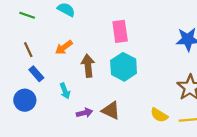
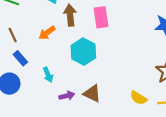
brown arrow: (88, 66) -> (70, 15), moved
cyan hexagon: (124, 67) -> (83, 52), moved

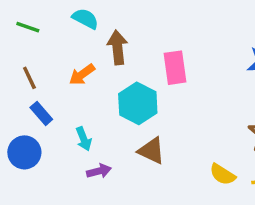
pink rectangle: (101, 17) -> (175, 68), moved
brown triangle: (92, 94) -> (151, 151), moved
purple arrow: (67, 96) -> (99, 171), moved

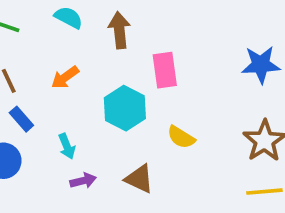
brown arrow: (118, 47) -> (119, 30), moved
brown triangle: (151, 151) -> (139, 179), moved
yellow semicircle: (223, 174) -> (181, 137), moved

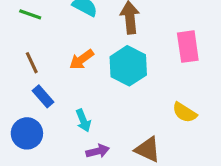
pink rectangle: (165, 70) -> (188, 47), moved
cyan hexagon: (125, 108) -> (128, 66), moved

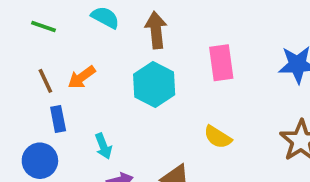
orange arrow: (82, 59) -> (82, 77), moved
blue rectangle: (43, 96) -> (58, 119), turned 30

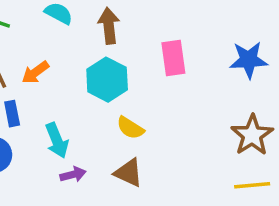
yellow semicircle: (218, 137) -> (130, 128), moved
cyan arrow: (103, 146) -> (57, 140), size x1.4

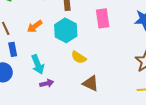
orange arrow: (35, 72) -> (35, 26), moved
brown triangle: (129, 173) -> (91, 83), moved

